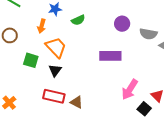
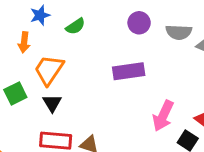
orange trapezoid: (56, 47) -> (49, 70), turned -95
green square: (31, 60) -> (15, 94), turned -35

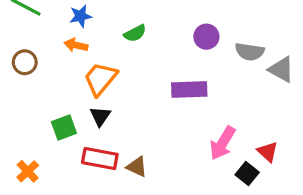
blue star: (40, 15) -> (81, 16), moved
orange arrow: (24, 42) -> (76, 45), turned 90
green square: (15, 94) -> (64, 127), moved

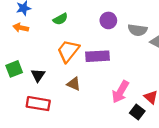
orange trapezoid: (100, 79) -> (68, 51), moved
green square: (64, 127) -> (14, 69), moved
brown triangle: (137, 167) -> (74, 84), moved

